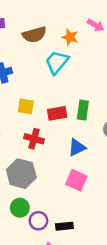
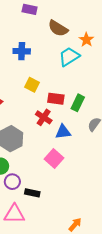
brown semicircle: (34, 35) -> (58, 28), turned 30
red cross: (34, 139) -> (44, 117), moved

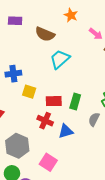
orange star: (86, 40) -> (71, 15), moved
blue cross: (22, 51) -> (13, 74), moved
pink square: (54, 158) -> (48, 162), moved

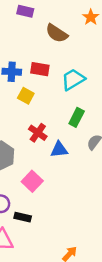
cyan trapezoid: (60, 59) -> (73, 79), moved
red rectangle: (54, 101) -> (40, 69), moved

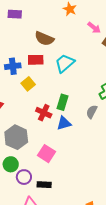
brown semicircle: (57, 33) -> (44, 39), moved
yellow square: (26, 96) -> (28, 84), turned 32
green rectangle: (77, 117) -> (63, 102), moved

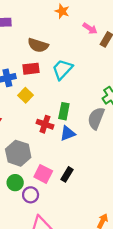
gray semicircle: (92, 112) -> (96, 118), size x1.5
pink square: (46, 154) -> (43, 174), moved
black rectangle: (44, 185) -> (67, 174), moved, turned -56

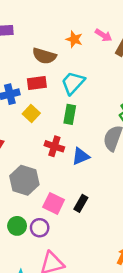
orange star: (62, 11) -> (74, 39), moved
green rectangle: (64, 111) -> (70, 114), moved
green circle: (15, 183) -> (17, 226), moved

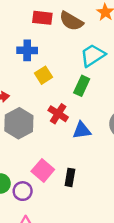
red rectangle: (37, 83) -> (42, 18), moved
gray hexagon: (24, 180) -> (19, 123), moved
black rectangle: (81, 203) -> (70, 177), turned -35

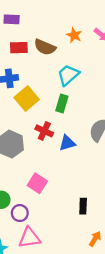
yellow square: (43, 75) -> (27, 98), size x1.5
black rectangle: (70, 177) -> (83, 206), moved
purple circle: (23, 191) -> (20, 213), moved

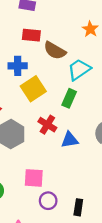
brown semicircle: (45, 47) -> (55, 51), moved
pink square: (37, 183) -> (34, 178), turned -36
purple circle: (20, 213) -> (48, 201), moved

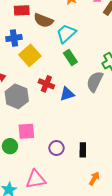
green rectangle: (69, 98) -> (70, 58), moved, turned -49
pink square: (34, 178) -> (26, 131), moved

